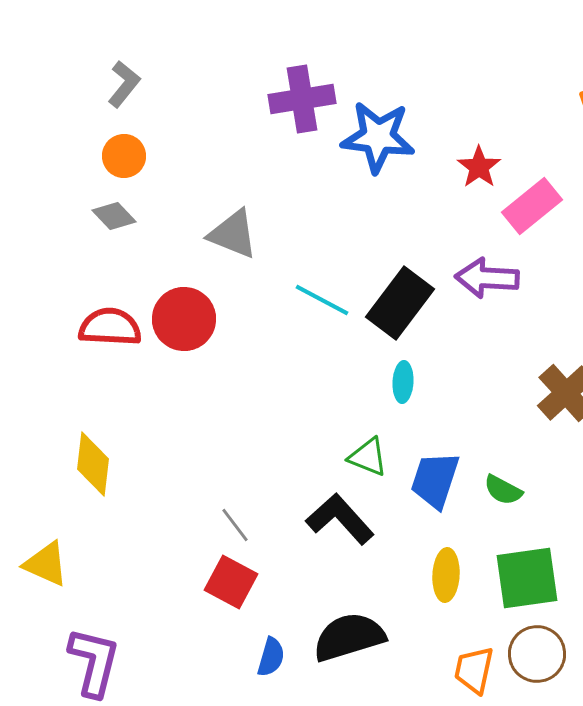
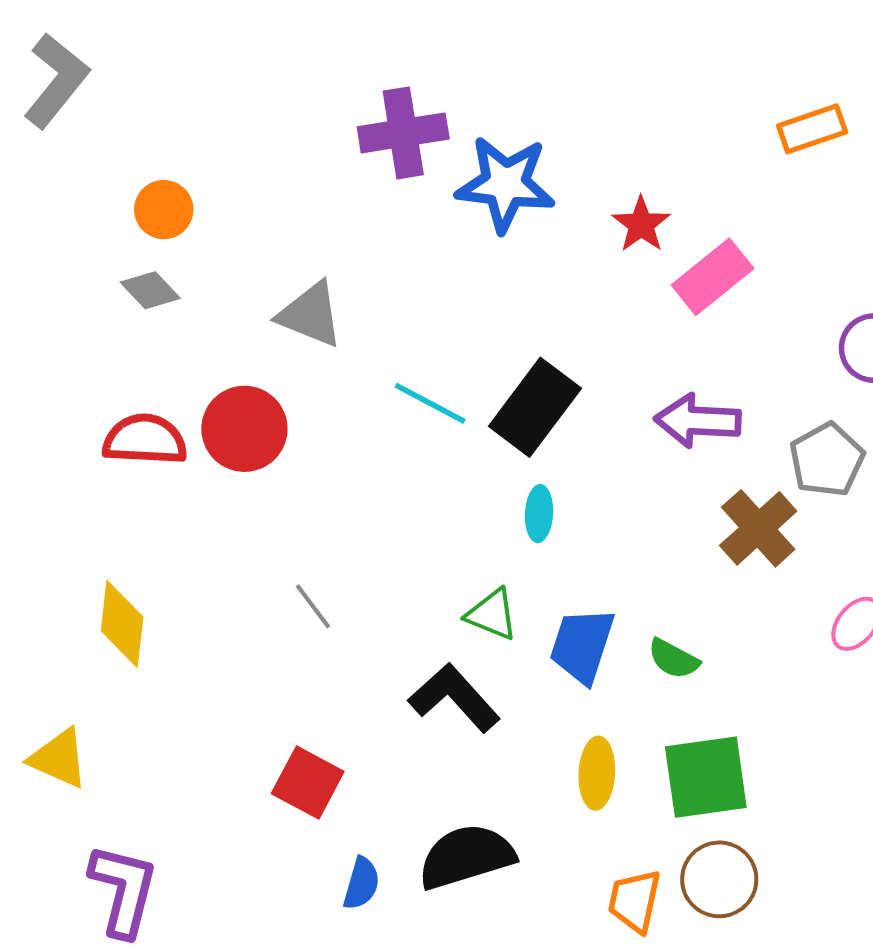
gray L-shape: (124, 84) -> (56, 80), moved, size x1.5
purple arrow: (487, 278) -> (698, 421), moved
gray line: (235, 525) -> (313, 606), moved

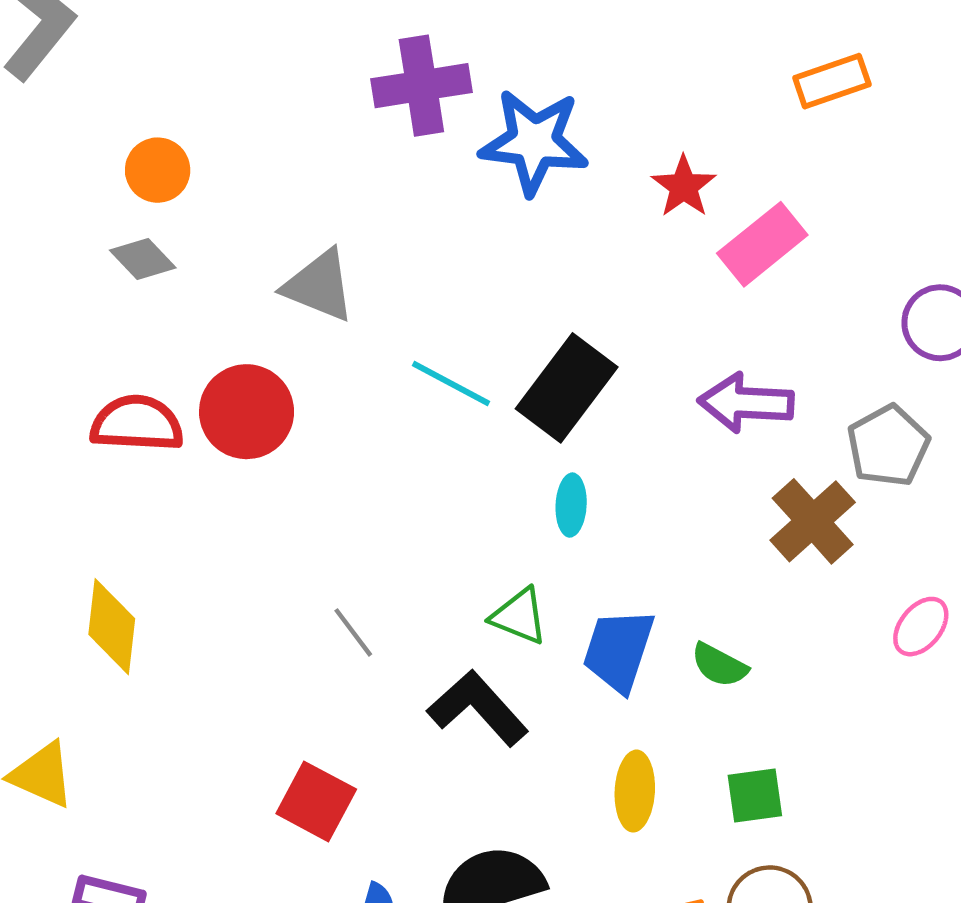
orange rectangle: (812, 129) -> (832, 81), moved
gray line: (313, 606) -> (353, 632), moved
green square: (706, 777) -> (755, 796), size x0.6

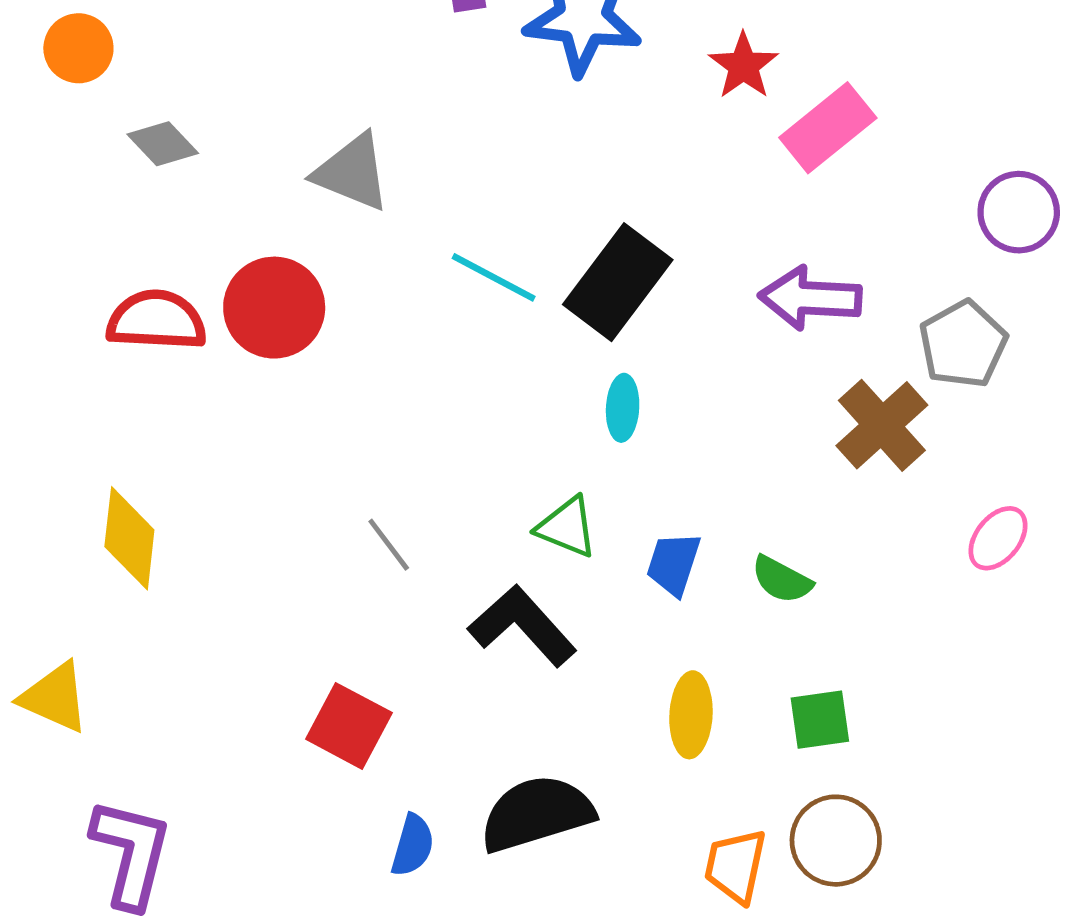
orange circle: (158, 170) -> (78, 48), moved
blue trapezoid: (619, 650) -> (673, 564), size x0.7

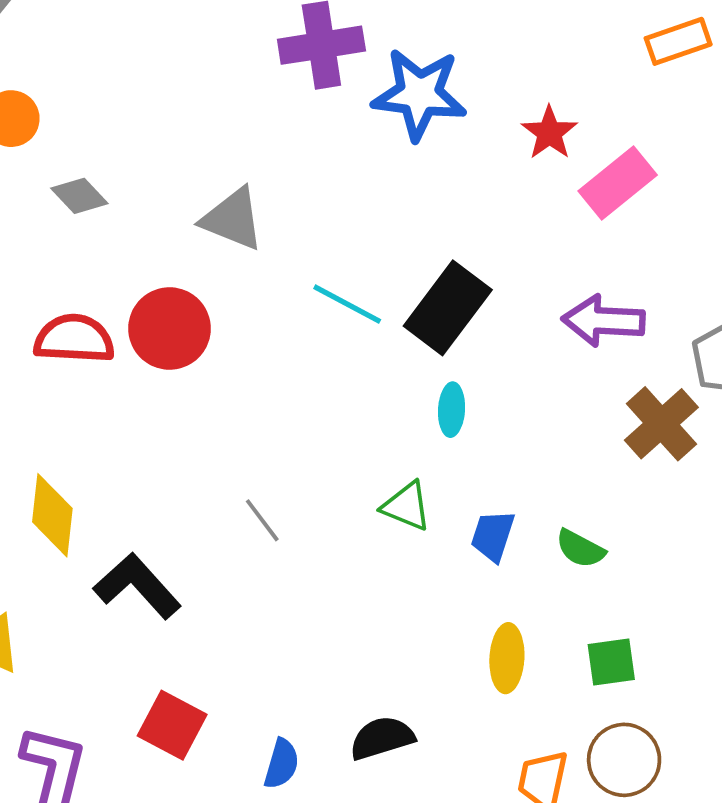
black L-shape: (522, 626) -> (137, 586), moved
red square: (349, 726) -> (172, 725), moved
black semicircle: (537, 813) -> (382, 738), size x0.7

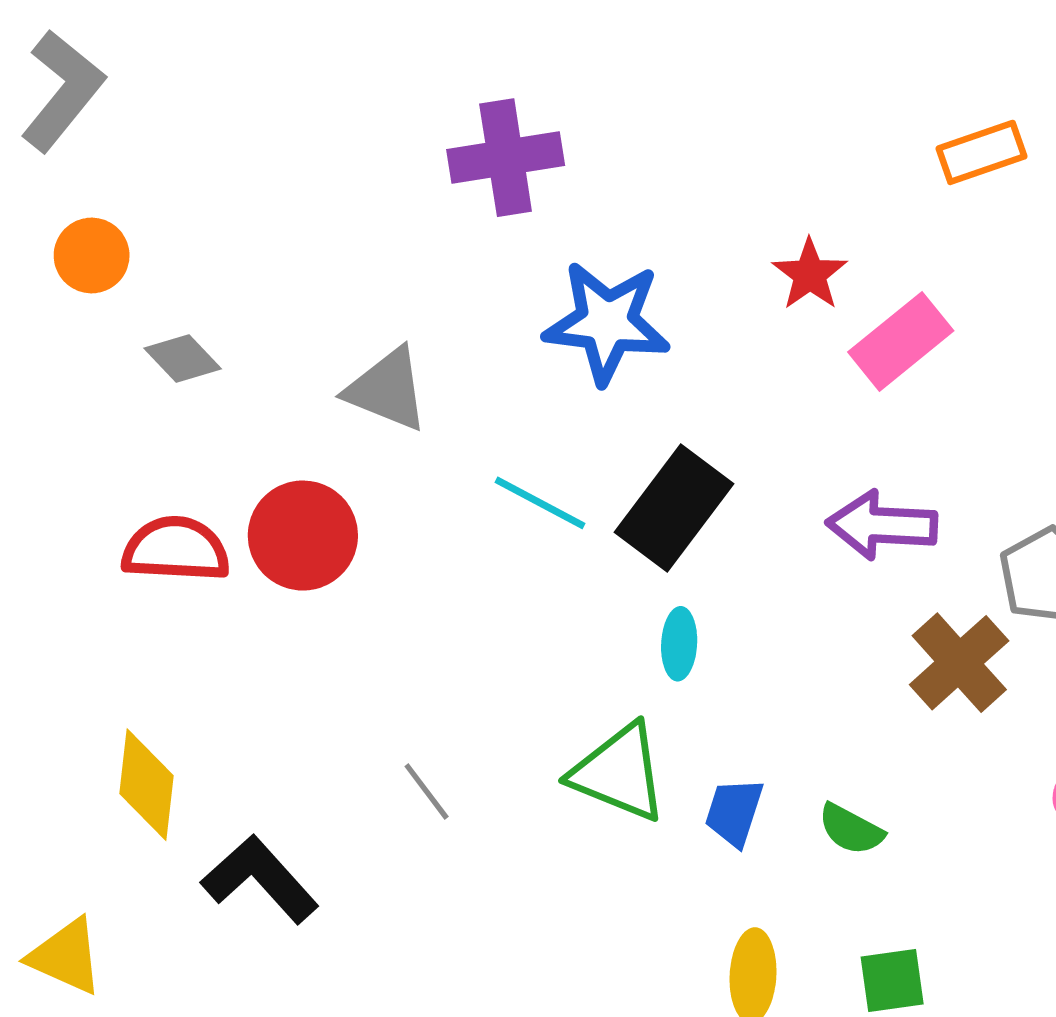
blue star: (419, 94) -> (607, 322), moved
green triangle: (406, 506) -> (619, 773), size x1.5

